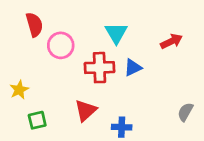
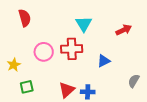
pink circle: (61, 45) -> (44, 52), moved
blue triangle: (133, 68) -> (104, 61), moved
red triangle: (86, 110) -> (67, 90), moved

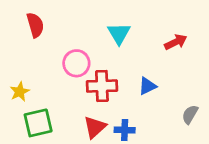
red cross: (72, 49) -> (102, 86), moved
pink circle: (44, 52) -> (76, 63), moved
green square: (27, 87) -> (38, 123), size x1.5

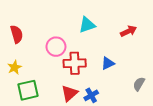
red semicircle: (35, 25) -> (17, 34), moved
cyan triangle: (119, 33) -> (87, 25), turned 42
blue cross: (125, 130) -> (91, 95), turned -32

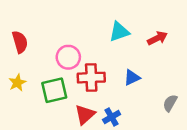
cyan triangle: (87, 25) -> (119, 32), moved
green square: (28, 90) -> (54, 90), moved

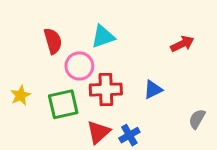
cyan triangle: (119, 32) -> (103, 37), moved
red semicircle: (20, 42) -> (53, 41), moved

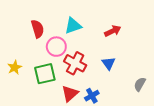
red arrow: (182, 44) -> (113, 31), moved
red cross: (106, 90) -> (75, 63), turned 30
blue triangle: (153, 90) -> (109, 63), turned -40

